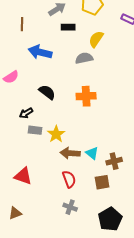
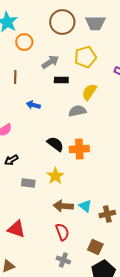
blue arrow: (40, 52) -> (33, 105), size x0.6
black semicircle: (47, 92) -> (55, 144), moved
black arrow: (26, 113) -> (11, 160), moved
yellow star: (56, 134) -> (55, 176), moved
brown square: (102, 182) -> (95, 247), moved, turned 35

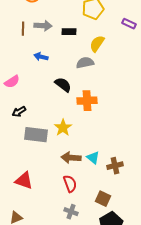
gray arrow: (50, 62) -> (43, 26), moved, turned 36
black semicircle: (55, 144) -> (63, 85), moved
gray rectangle: (28, 183) -> (36, 135), size x1.6

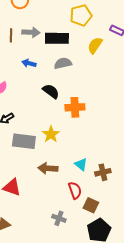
black rectangle: (69, 32) -> (57, 38), size x1.6
yellow semicircle: (97, 44) -> (95, 45), moved
gray semicircle: (85, 63) -> (63, 63), moved
brown arrow: (71, 158) -> (48, 168), moved
red semicircle: (70, 184) -> (75, 190), moved

